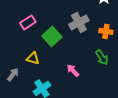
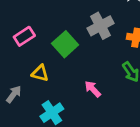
pink rectangle: (28, 22) -> (24, 36), moved

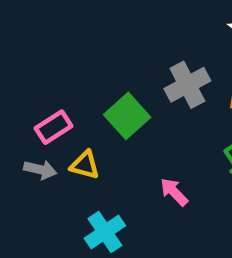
pink rectangle: (24, 36) -> (54, 127), moved
gray arrow: (14, 94) -> (40, 170), moved, turned 66

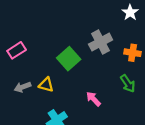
pink rectangle: (54, 127) -> (17, 50), moved
gray arrow: (40, 170) -> (22, 87), turned 147

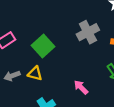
green square: (69, 59) -> (43, 46), moved

